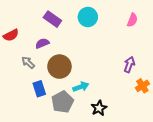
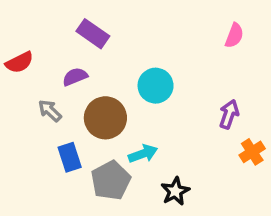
cyan circle: (88, 17) -> (156, 86), moved

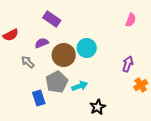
brown circle: (105, 118) -> (64, 55), moved
blue rectangle: (70, 157) -> (39, 98), moved
gray pentagon: (111, 181) -> (57, 82), moved

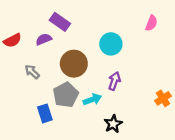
purple semicircle: (42, 43) -> (44, 39), moved
cyan circle: (87, 48) -> (111, 44), moved
purple arrow: (128, 64) -> (114, 81), moved

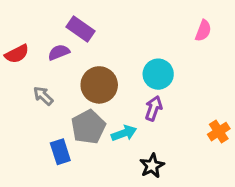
cyan circle: (111, 44) -> (158, 74), moved

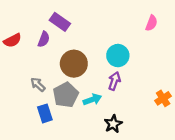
purple semicircle: (59, 52) -> (44, 39), turned 133
gray arrow: (43, 96) -> (38, 84), moved

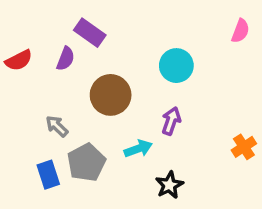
pink semicircle: (151, 23) -> (240, 31), moved
cyan circle: (118, 56) -> (176, 66), moved
gray pentagon: (66, 95) -> (86, 163), moved
blue rectangle: (45, 113) -> (48, 175), moved

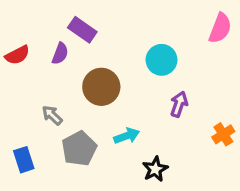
pink semicircle: (240, 31) -> (220, 28), size x1.4
purple arrow: (171, 121) -> (179, 104), moved
blue rectangle: (48, 175) -> (24, 160), moved

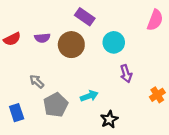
purple rectangle: (82, 30) -> (85, 17), moved
purple semicircle: (60, 54) -> (42, 38), turned 64
brown circle: (101, 87) -> (71, 45), moved
purple arrow: (179, 104) -> (126, 74), turned 144

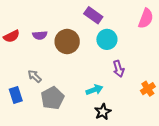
purple rectangle: (85, 17) -> (93, 15), moved
cyan arrow: (89, 96) -> (94, 90), moved
blue rectangle: (17, 113) -> (16, 95), moved

